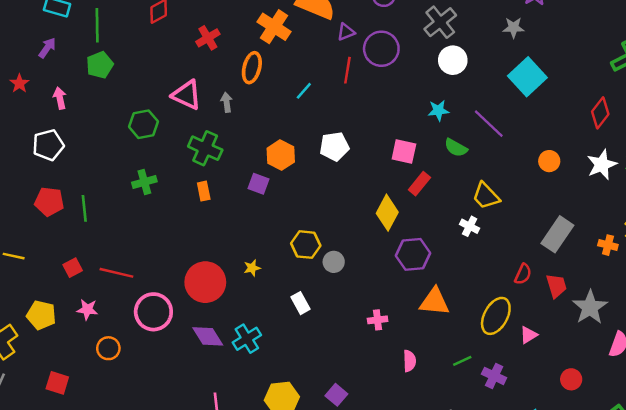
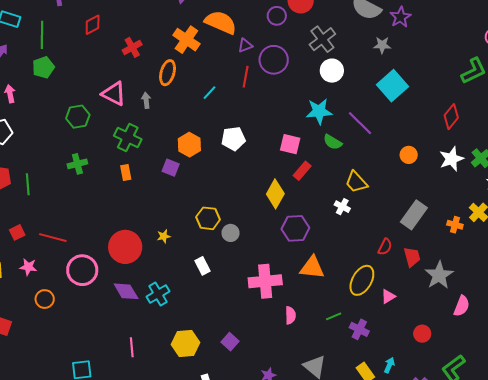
cyan star: (438, 110) -> (319, 111), size x1.5
pink cross: (378, 320) -> (265, 281), size x2.0

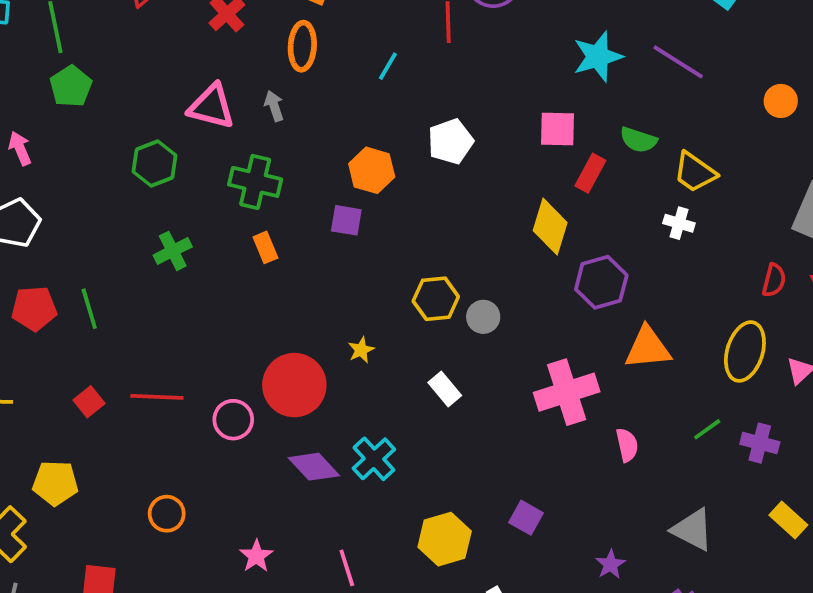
green semicircle: (333, 142) -> (638, 140), moved
pink star: (28, 267) -> (256, 556), moved, turned -30
pink circle: (82, 270) -> (233, 420), moved, size x0.7

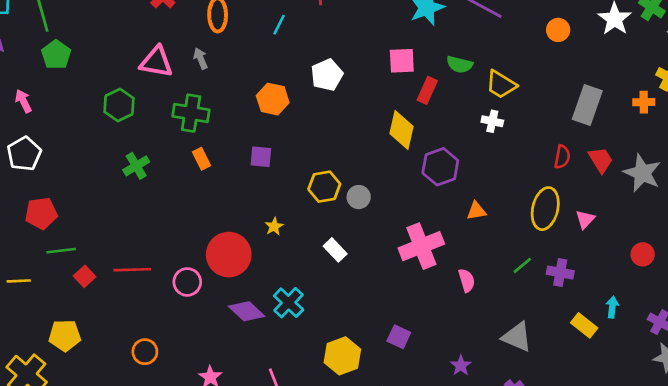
purple square: (346, 220) -> (261, 157), moved
green line: (89, 309) -> (61, 251), moved, turned -76
orange triangle: (648, 348) -> (476, 211), size x0.6

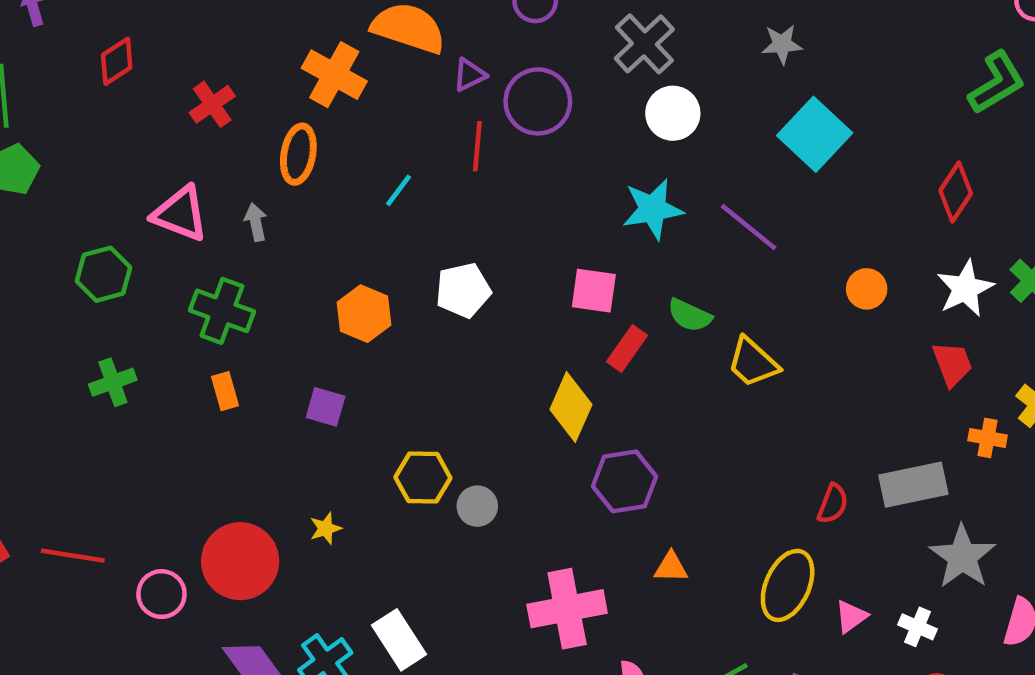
gray rectangle: (587, 105) -> (913, 485), moved, turned 48
white cross: (492, 121) -> (917, 627), moved
red trapezoid: (601, 160) -> (952, 364), moved
white rectangle: (335, 250) -> (399, 640), moved, size x1.4

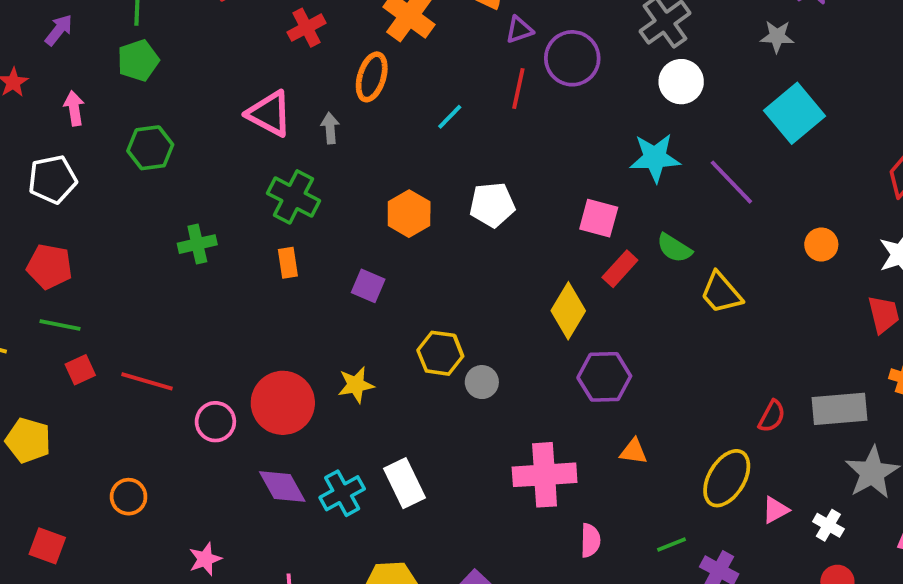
green hexagon: (103, 274) -> (150, 148), moved
yellow star: (326, 528) -> (356, 385), size x1.4

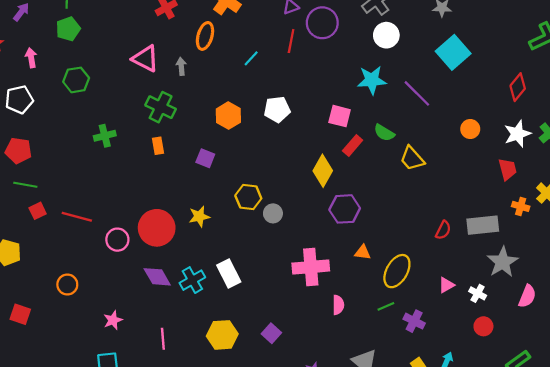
yellow ellipse: (727, 478) -> (397, 271), moved

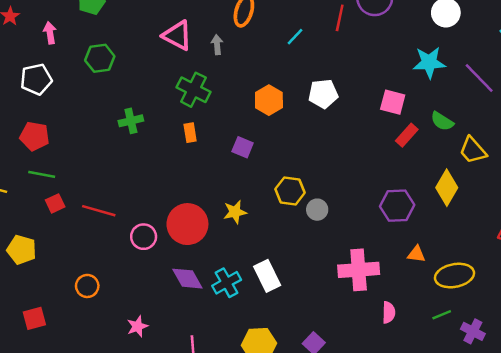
yellow diamond: (323, 171) -> (447, 188), moved
yellow ellipse: (397, 271) -> (454, 276), turned 48
red square: (20, 314) -> (34, 318), turned -35

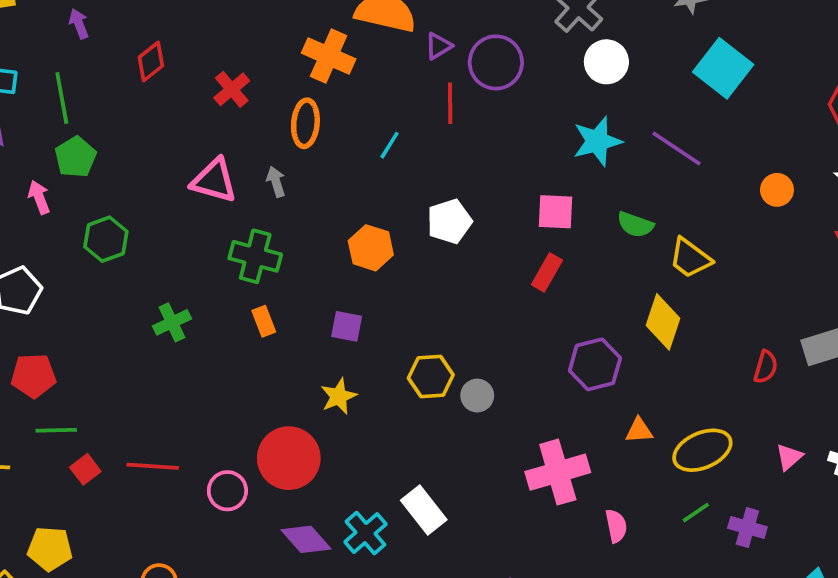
pink arrow: (50, 33) -> (39, 197), moved
red rectangle: (407, 135) -> (547, 272), moved
yellow star: (235, 212) -> (339, 396), moved

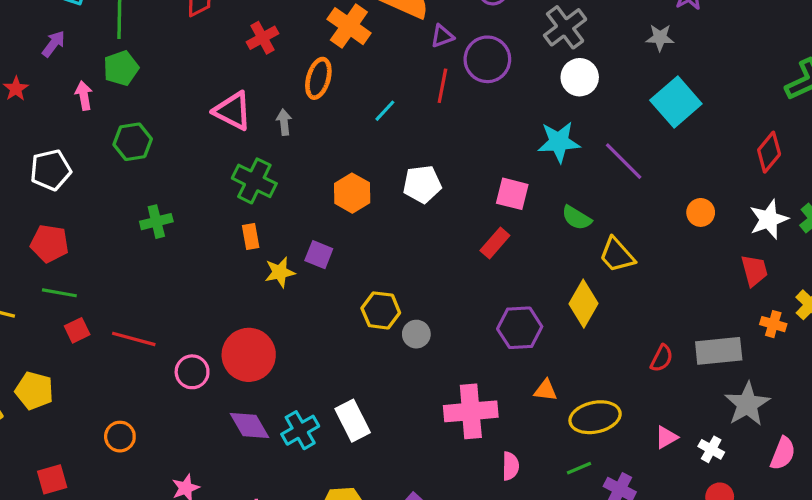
green cross: (172, 322) -> (156, 222), moved
yellow star: (339, 396) -> (280, 272), moved

